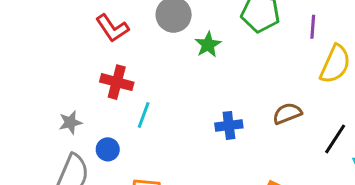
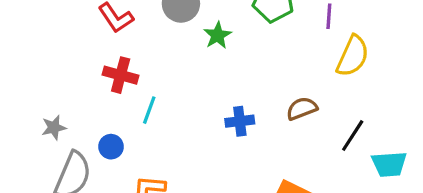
gray star: (70, 122) -> (54, 128), moved

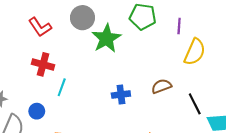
green star: (218, 35) -> (106, 38), size x1.6
black line: (353, 136) -> (195, 104), turned -60

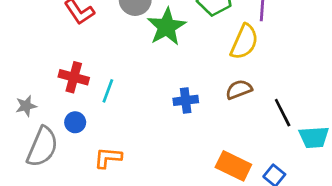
yellow semicircle: (195, 52) -> (244, 42), moved
red cross: (43, 64) -> (74, 77), moved

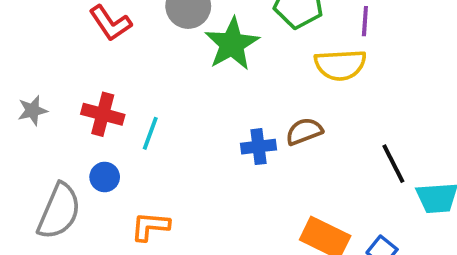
yellow semicircle: (244, 42) -> (340, 65), turned 63
brown semicircle: (239, 90) -> (304, 131), moved
gray star: (26, 106) -> (32, 110), moved

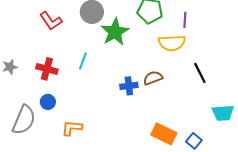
cyan line: (150, 133) -> (83, 61), moved
black line: (393, 164) -> (200, 73), moved

